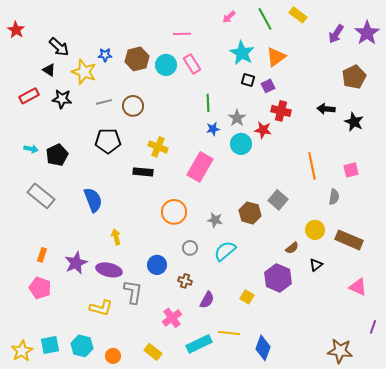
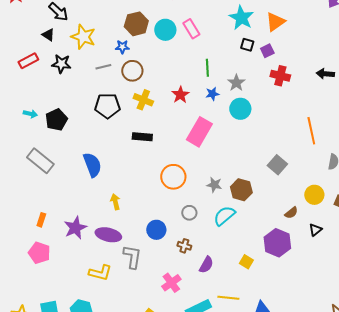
blue star: (105, 55) -> (122, 47), moved
red star: (263, 130) -> (180, 95), moved, turned 30
yellow cross: (158, 147) -> (143, 100), moved
brown hexagon: (250, 213) -> (241, 190), moved

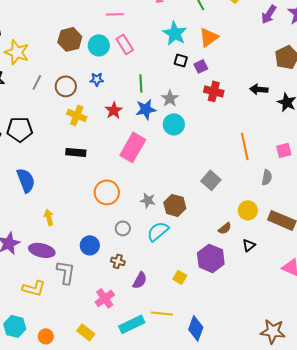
blue star: (122, 47) -> (97, 79), moved
gray line: (103, 67) -> (37, 82), turned -49
blue star: (212, 94) -> (146, 109), size x1.5
black pentagon: (107, 106) -> (20, 129), moved

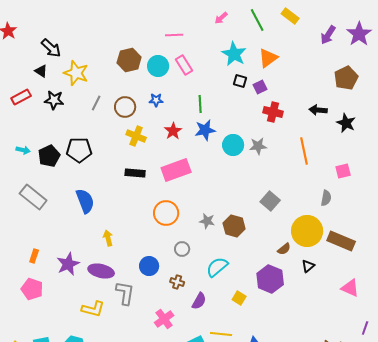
gray star: (170, 98) -> (258, 146), moved, turned 30
orange line: (245, 146) -> (304, 151), moved
pink rectangle: (133, 147) -> (176, 170), moved, turned 40
yellow circle: (248, 210) -> (307, 231), size x1.6
cyan semicircle: (158, 231) -> (217, 267), moved

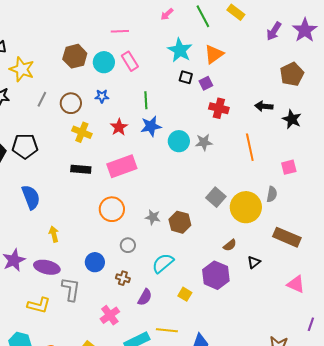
yellow circle: (307, 231) -> (246, 207), moved

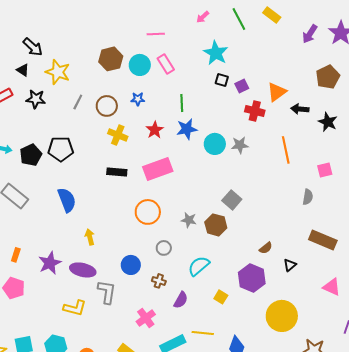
orange triangle: (214, 54) -> (277, 92), moved
gray square: (216, 197) -> (232, 200), moved
yellow circle: (246, 207) -> (282, 316), moved

